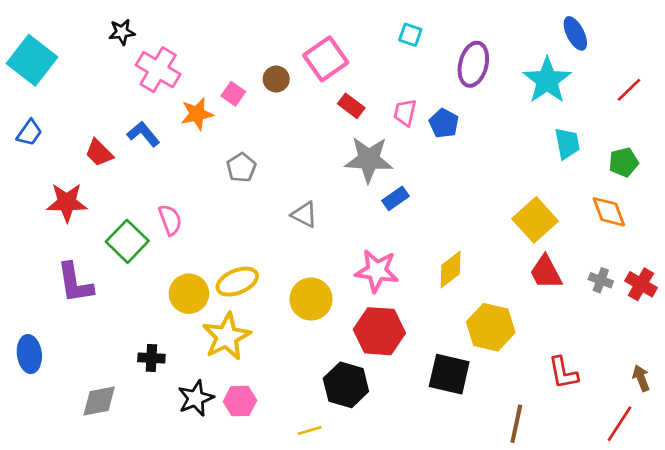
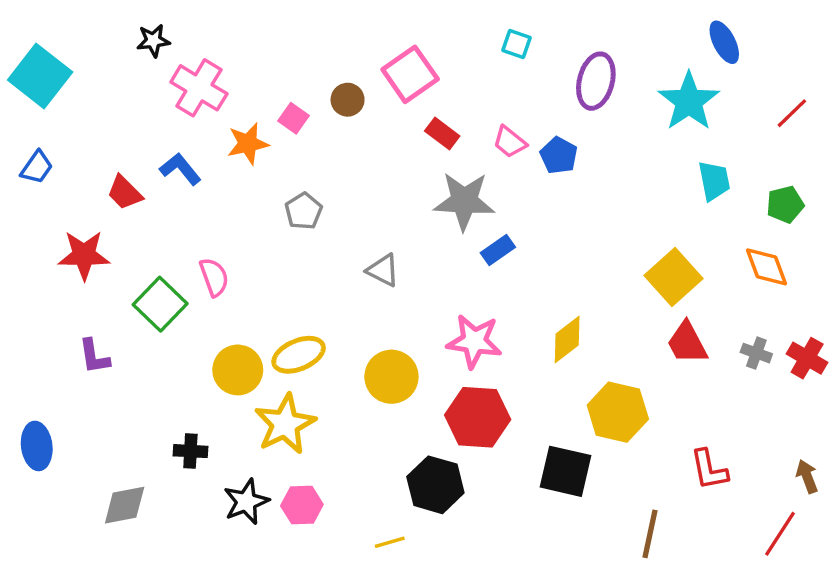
pink trapezoid: (405, 113) -> (510, 142), turned -64
purple L-shape: (75, 283) -> (94, 356), size x0.7

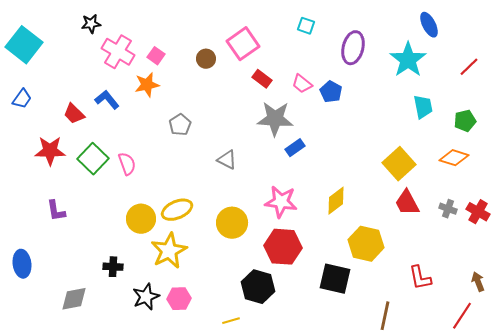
pink square: (293, 118) -> (156, 56), moved
orange diamond: (766, 267) -> (454, 158), turned -52
green square: (160, 304) -> (93, 159), moved

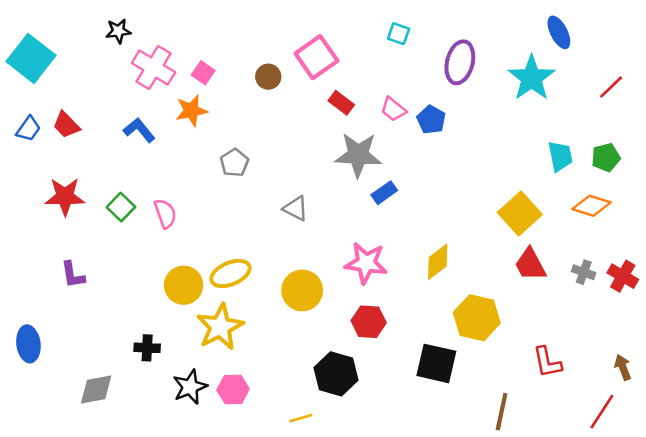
cyan trapezoid: (423, 107) -> (560, 156), moved
red trapezoid: (74, 114) -> (66, 125), moved
green square: (93, 159) -> (121, 207), size x0.7
red hexagon: (283, 247) -> (369, 322), size x0.7

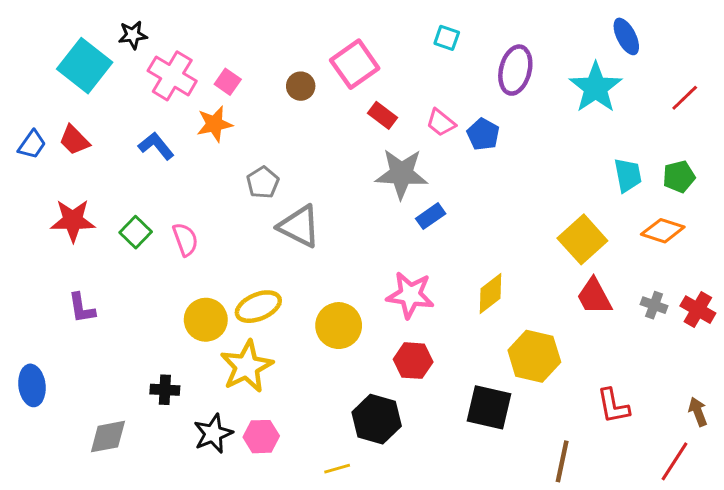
cyan square: (31, 58) -> (85, 66), moved
gray triangle: (296, 208) -> (299, 226), moved, size x1.5

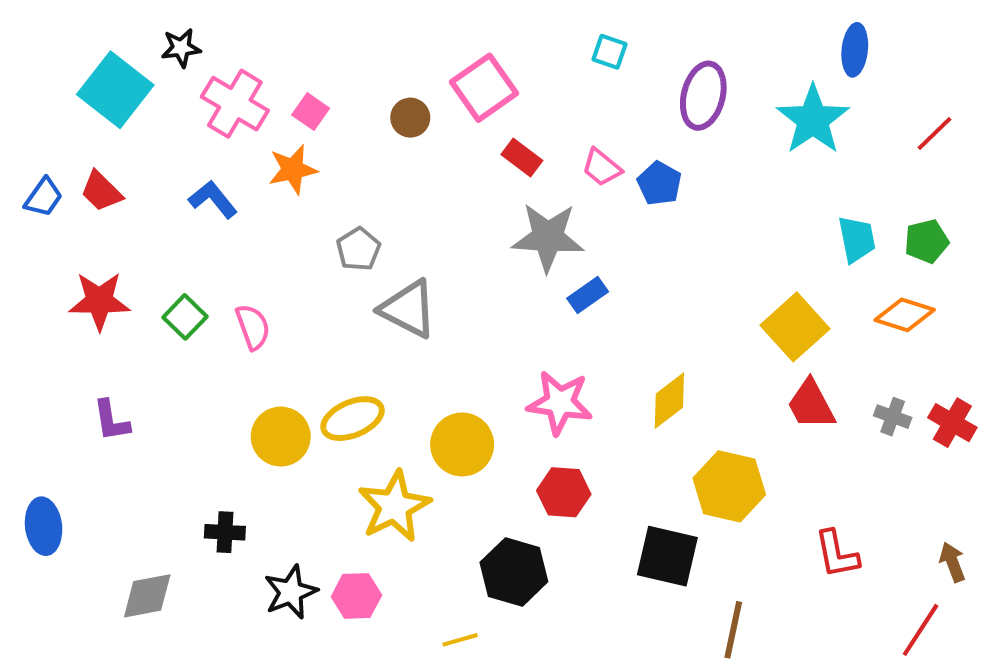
blue ellipse: (626, 36) -> (855, 50), turned 33
yellow star: (247, 366) -> (394, 506), moved
brown line: (562, 461) -> (733, 630), moved

